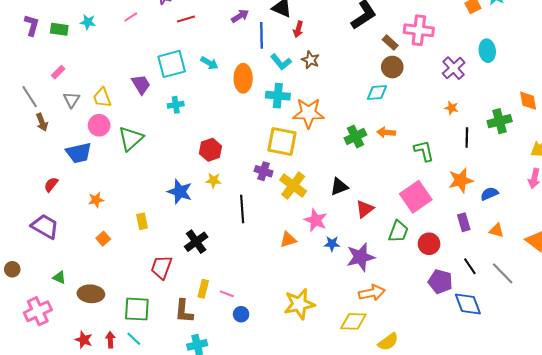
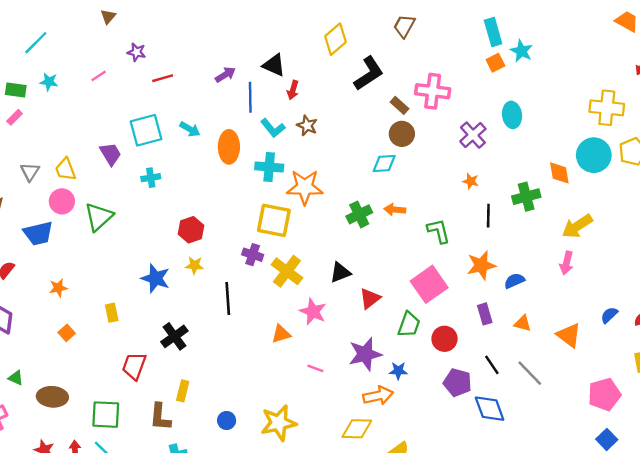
pink rectangle: (58, 72) -> (15, 117), moved
blue star: (332, 244) -> (398, 371), moved
pink line: (227, 294) -> (315, 368), moved
yellow star: (299, 304) -> (279, 423), moved

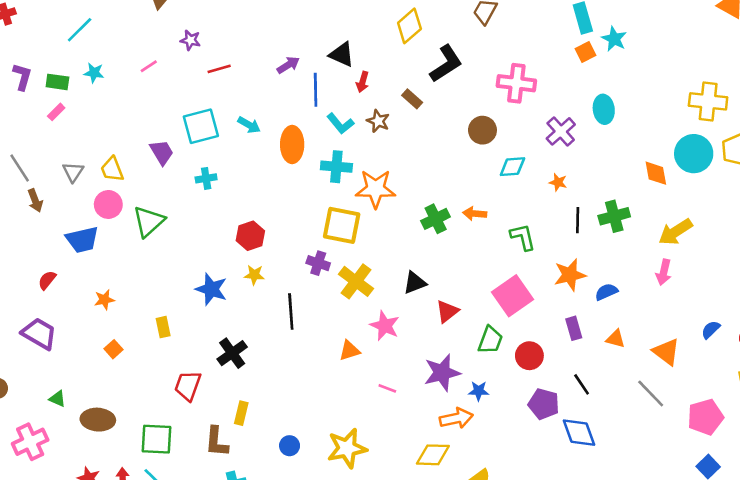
brown rectangle: (399, 105) -> (412, 99), moved
cyan diamond: (384, 163) -> (512, 167), moved
green cross: (526, 197) -> (614, 216), moved
gray line: (530, 373) -> (651, 394), moved

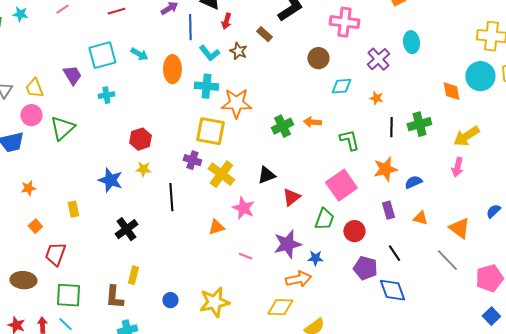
red trapezoid: (188, 386) -> (55, 254), moved

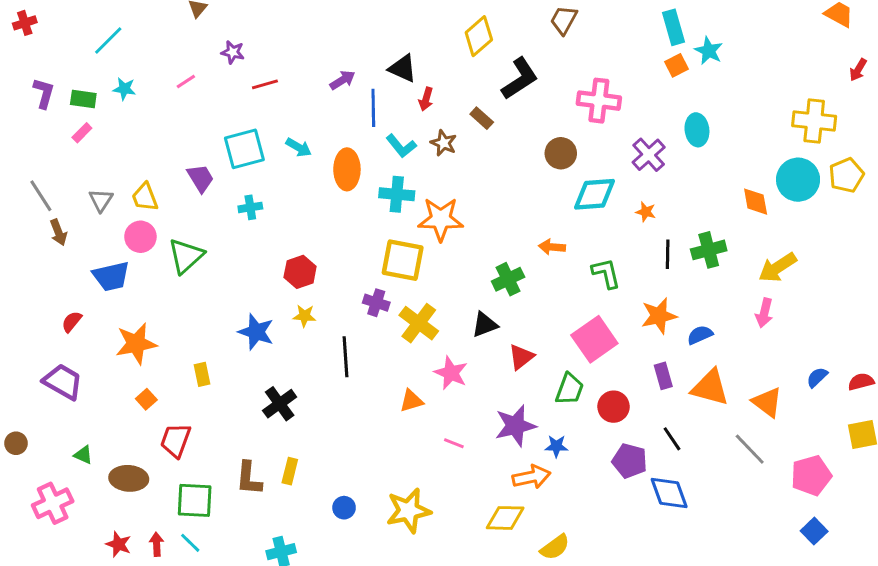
cyan diamond: (341, 86) -> (594, 194), size x1.4
green cross: (282, 126) -> (508, 279), moved
orange star: (28, 188) -> (136, 344), size x1.8
orange triangle: (420, 218) -> (710, 388), size x1.8
brown L-shape: (114, 297) -> (249, 478), moved

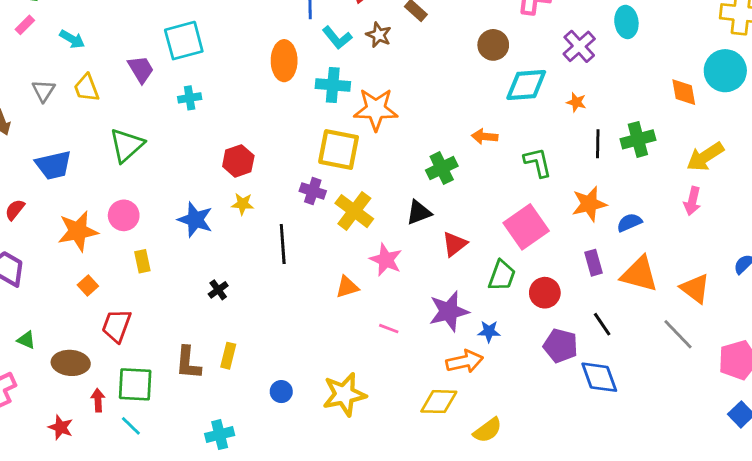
cyan arrow: (299, 147) -> (72, 39), moved
pink circle: (140, 237) -> (124, 215), moved
black cross: (280, 404) -> (218, 290), size x0.6
red arrow: (157, 544) -> (98, 400), moved

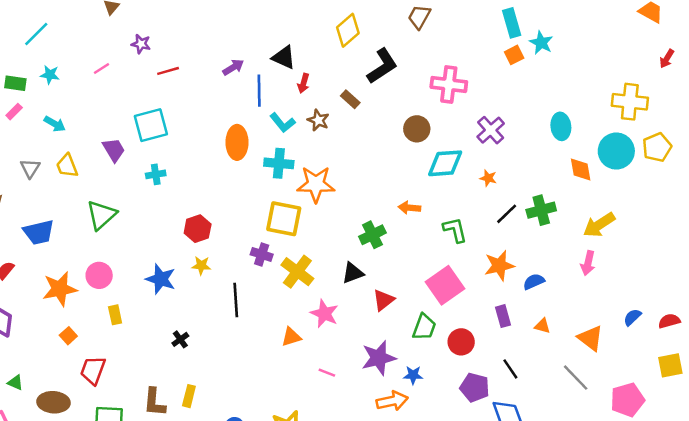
cyan ellipse: (626, 22) -> (561, 126), moved
black line: (598, 144) -> (507, 214), turned 45
orange triangle: (639, 274) -> (542, 326), size x0.5

